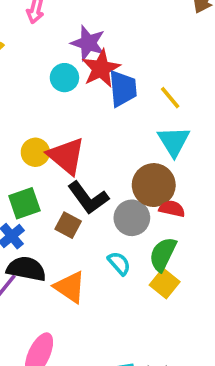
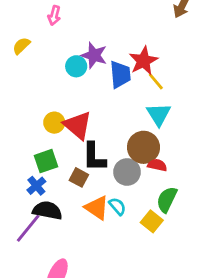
purple star: (88, 43) -> (94, 55), moved
red star: (101, 68) -> (143, 61), moved
black L-shape: (88, 198) -> (94, 157), turned 36
green semicircle: (163, 254) -> (167, 199), moved
orange triangle: (70, 287) -> (97, 208), moved

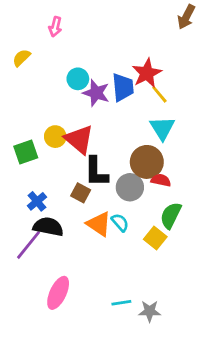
purple star: (94, 55) -> (96, 93), moved
green square: (46, 161) -> (26, 152), moved

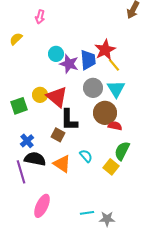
gray circle: (130, 187) -> (93, 88), moved
orange triangle: (99, 224) -> (62, 164), moved
purple line: (29, 245) -> (21, 172), turned -55

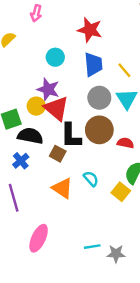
red star: (105, 50) -> (90, 30), moved, turned -30
purple star: (69, 64) -> (48, 89), moved
brown circle: (105, 113) -> (99, 130), moved
black semicircle: (35, 159) -> (30, 136), moved

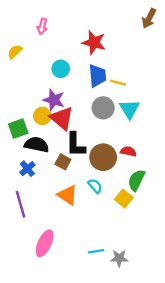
yellow line: (124, 70) -> (118, 83), moved, turned -35
brown circle: (99, 130) -> (103, 157), moved

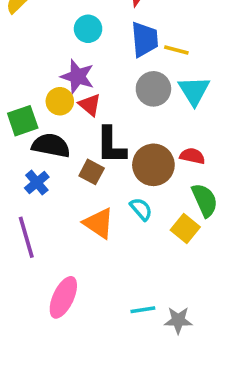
red triangle: (62, 118) -> (90, 105), size x0.6
green semicircle: (136, 180) -> (205, 200), turned 130

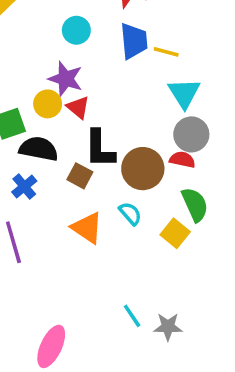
gray circle: (153, 89) -> (191, 134), moved
pink ellipse: (63, 297) -> (51, 346), moved
cyan line: (143, 310) -> (132, 316), turned 65

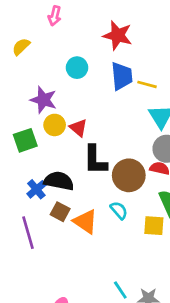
purple star: (66, 79) -> (43, 100), moved
black semicircle: (39, 149) -> (59, 181), moved
brown square: (80, 176) -> (60, 212), moved
yellow square: (175, 233) -> (154, 226), turned -35

